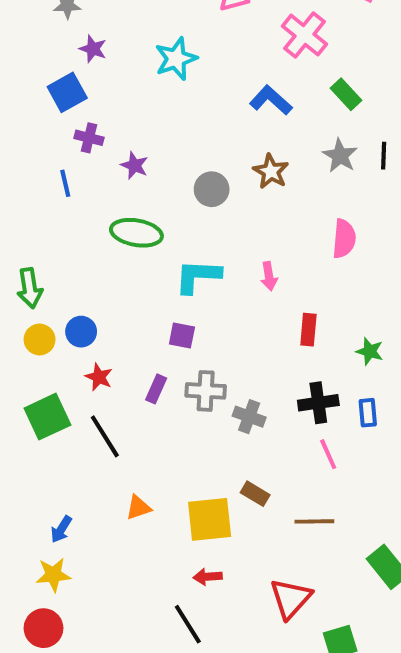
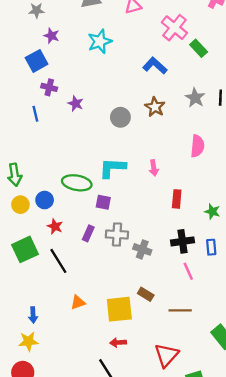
green rectangle: (346, 94) -> (199, 48), moved
green ellipse: (136, 233) -> (77, 183), moved
blue arrow: (61, 529) -> (33, 315), turned -35

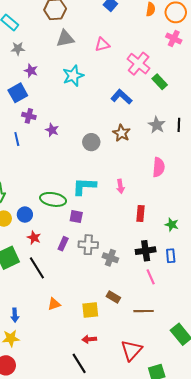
yellow square: (119, 309) -> (90, 310), size x0.7

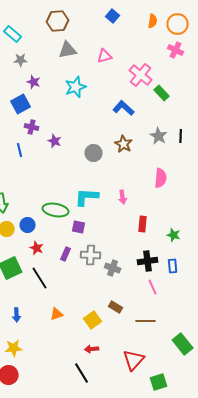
yellow square: (90, 310) -> (93, 320), turned -30
blue arrow: (15, 315) -> (17, 315), moved

